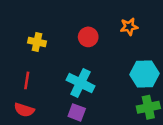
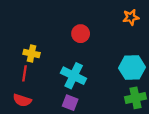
orange star: (129, 27) -> (131, 17), moved
yellow cross: (37, 42) -> (32, 53), moved

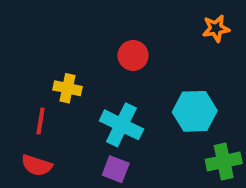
yellow cross: (32, 53) -> (67, 88), moved
cyan hexagon: (132, 68) -> (195, 111), moved

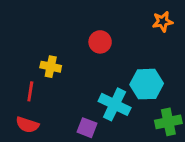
cyan cross: (121, 125) -> (115, 104), moved

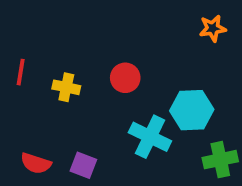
red circle: (100, 42) -> (125, 78), moved
red line: (30, 91) -> (21, 72), moved
purple square: (87, 128) -> (83, 165), moved

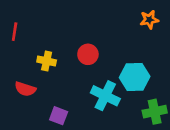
red line: (21, 72) -> (15, 32), moved
red semicircle: (36, 163) -> (25, 89), moved

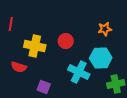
orange star: (149, 20) -> (105, 29), moved
yellow cross: (47, 61) -> (35, 46), size x1.5

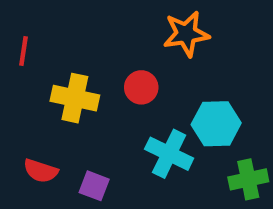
orange star: (105, 29) -> (186, 34), moved, size x1.5
red semicircle: (19, 67) -> (41, 171), moved

